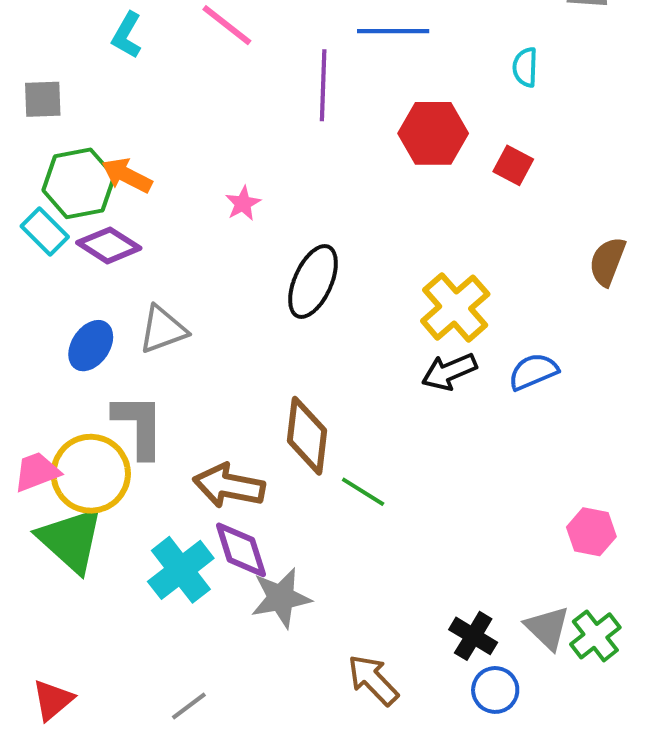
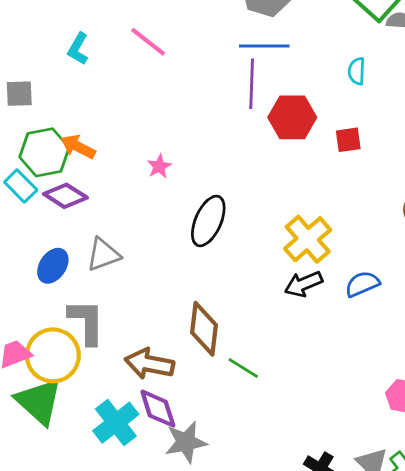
purple line: (323, 85) -> (252, 84), moved
red square: (513, 165) -> (348, 140), turned -36

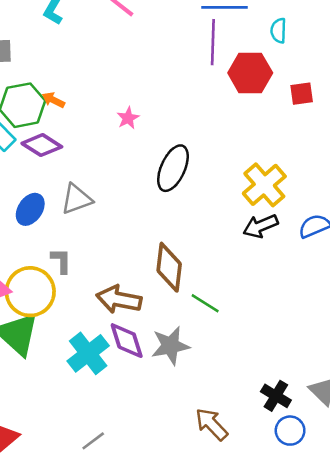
cyan semicircle: (357, 71) -> (278, 31), moved
orange arrow: (78, 147) -> (53, 100), size x0.7
gray L-shape: (86, 322) -> (61, 261), size x0.6
gray star: (186, 442) -> (170, 346), moved

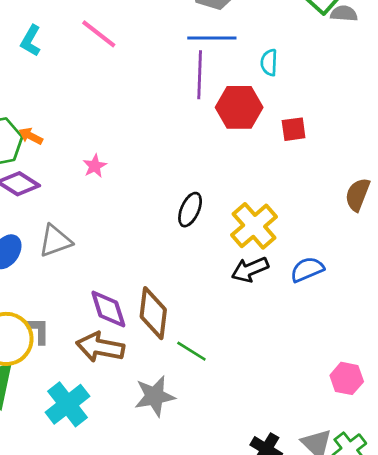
pink star: (128, 118) -> (95, 166), moved
black ellipse: (173, 168) -> (190, 210), moved, size x0.7
gray L-shape: (61, 261) -> (39, 331), moved
purple diamond: (127, 341) -> (108, 309), moved

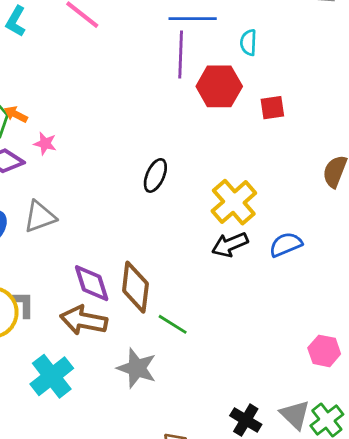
pink star: (95, 166) -> (45, 144), moved, turned -30
black ellipse: (190, 210) -> (155, 175), moved
gray star: (155, 396) -> (137, 368), turned 30

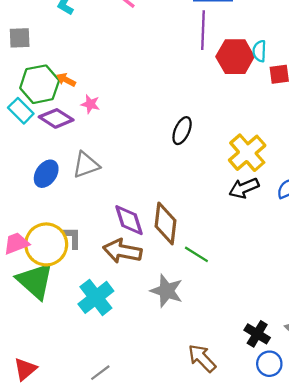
cyan semicircle: (248, 43) -> (259, 51), moved

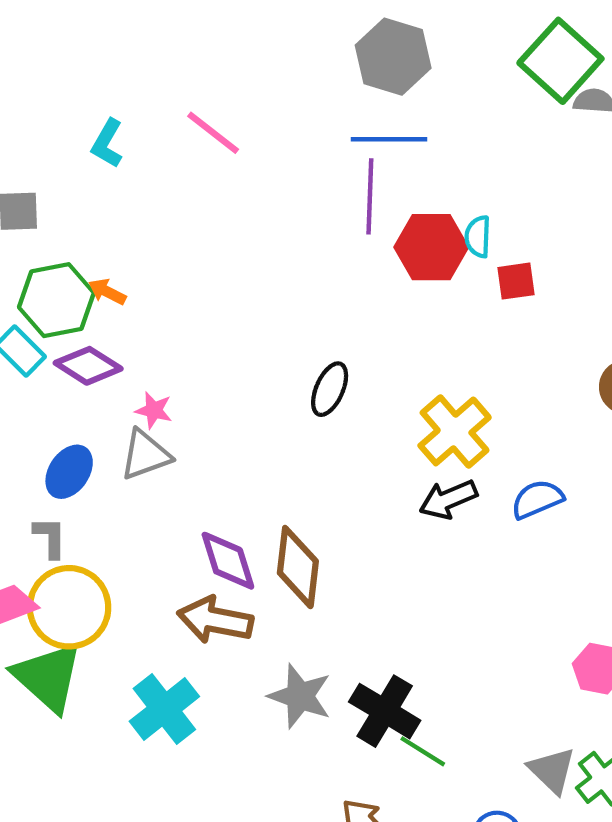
pink star: (90, 104) -> (154, 410), moved
gray L-shape: (73, 238) -> (50, 537), moved
green line: (196, 254) -> (423, 751), moved
black cross: (257, 334) -> (385, 711), moved, size x1.4

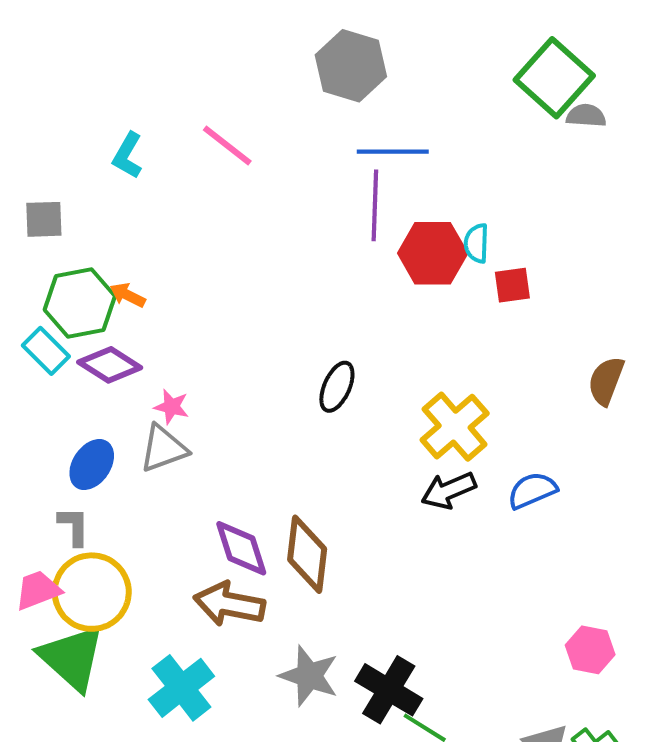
gray hexagon: (393, 57) -> (351, 66), moved

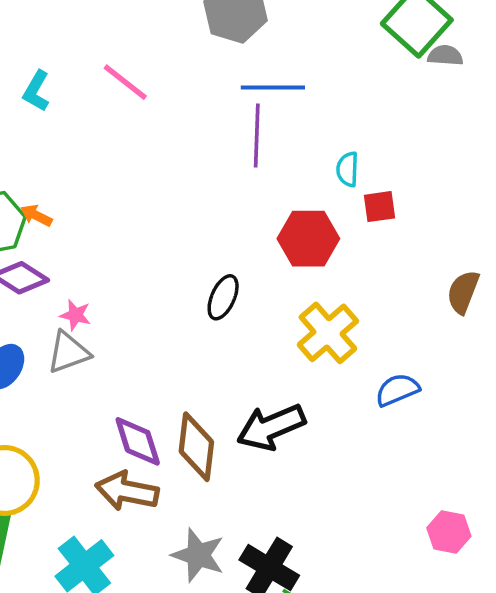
red hexagon: (433, 253) -> (308, 239), moved
black arrow: (449, 490) -> (271, 427), moved, size x1.4

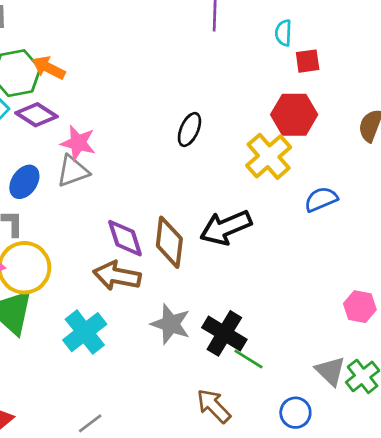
orange arrow: (36, 216) -> (49, 68), size x1.4
red hexagon: (308, 239) -> (294, 115), moved
pink star: (75, 315) -> (78, 143), size x1.5

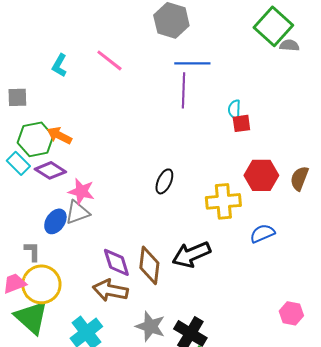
red square: (308, 61) -> (241, 123), moved
red hexagon: (294, 115) -> (261, 175), moved
yellow cross: (269, 156) -> (223, 201), turned 36
blue ellipse: (24, 182) -> (55, 221), moved

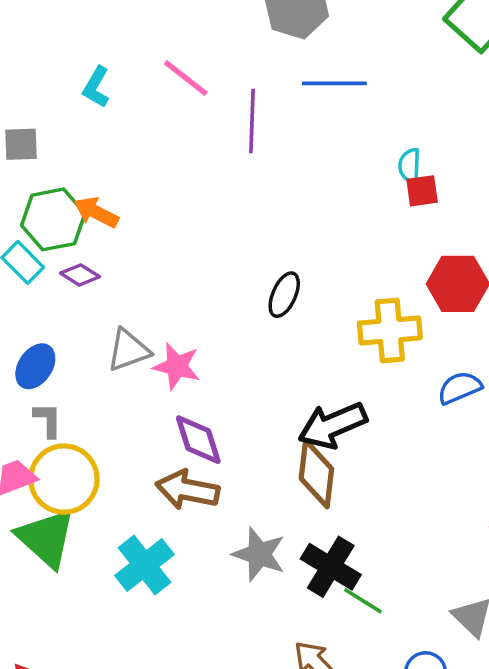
purple line: (183, 90) -> (252, 121), moved
purple diamond: (50, 170) -> (80, 275), size x0.7
pink star: (81, 191) -> (177, 366), moved
blue ellipse: (55, 221) -> (35, 366), moved
brown diamond: (149, 265) -> (316, 474), moved

